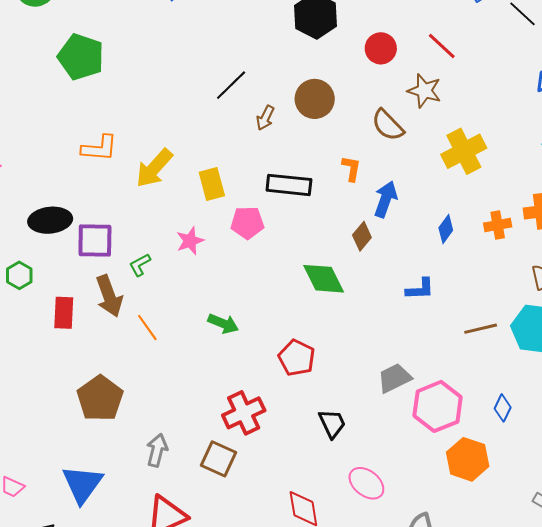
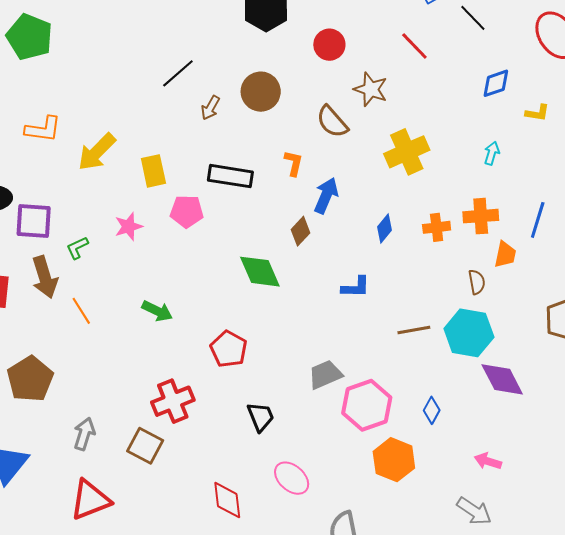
red line: (442, 46) -> (414, 46), moved

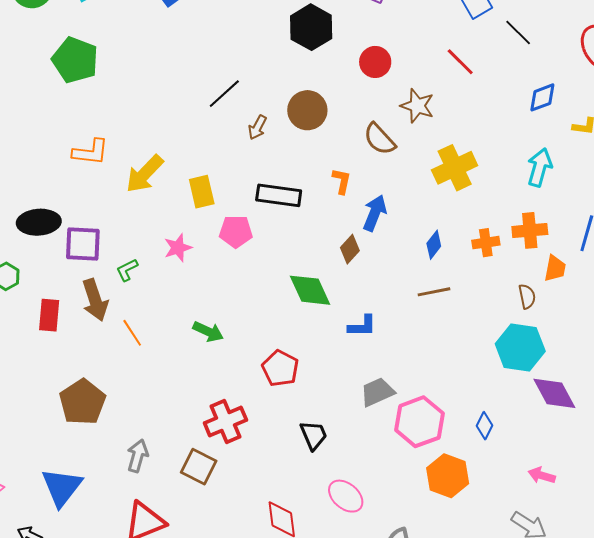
cyan arrow: (492, 153) -> (540, 167), size x1.6
blue L-shape: (356, 287) -> (362, 326), moved
brown line: (414, 330) -> (434, 292), moved

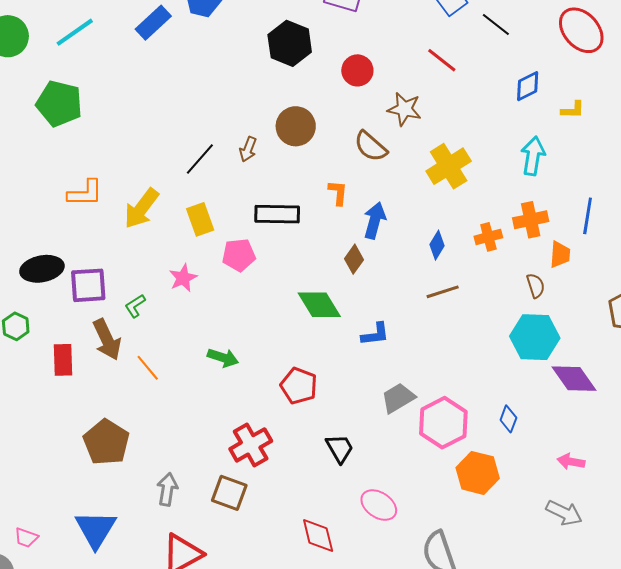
black line: (224, 94) -> (200, 159), moved

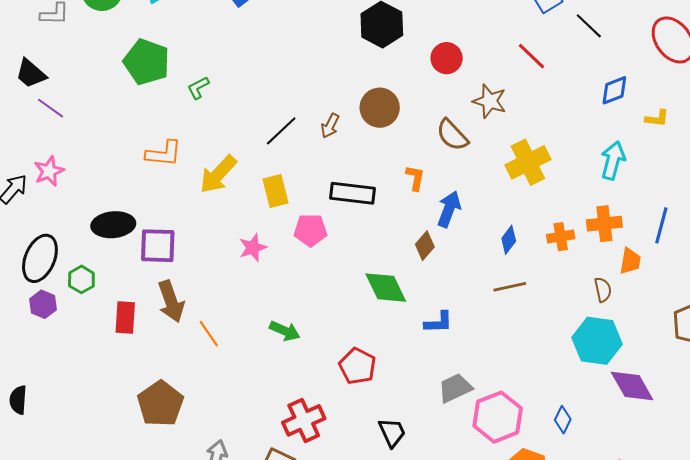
green L-shape: (135, 306) -> (198, 88), moved

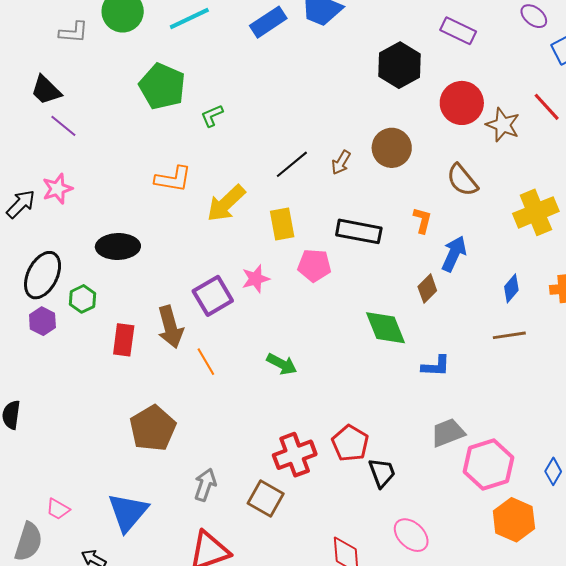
red circle: (447, 58) -> (462, 103), size x1.4
brown star: (490, 101) -> (503, 125), moved
purple square: (158, 246) -> (213, 296), moved, turned -36
red pentagon: (358, 366) -> (350, 443), moved

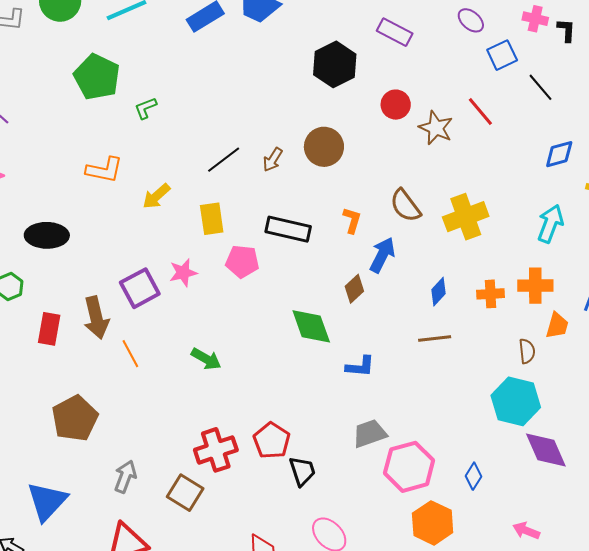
red circle: (462, 103) -> (396, 105), size x0.7
brown semicircle: (462, 180) -> (405, 206), moved
yellow arrow: (226, 203) -> (156, 196), size x0.7

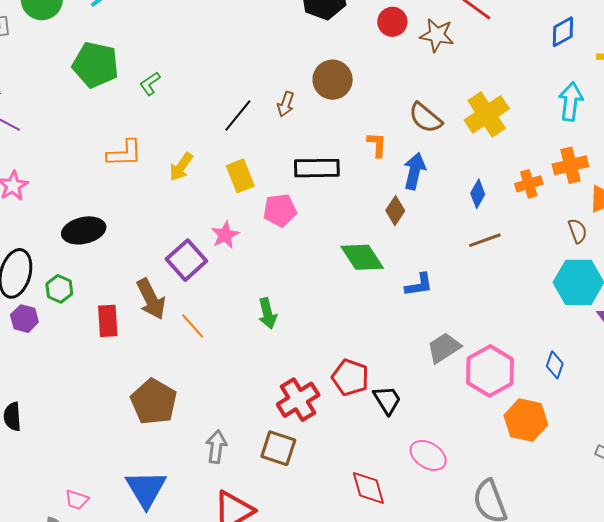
green arrow: (206, 359) -> (268, 313), turned 60

